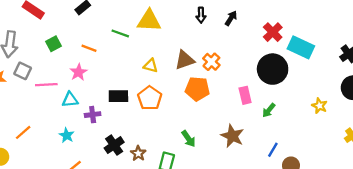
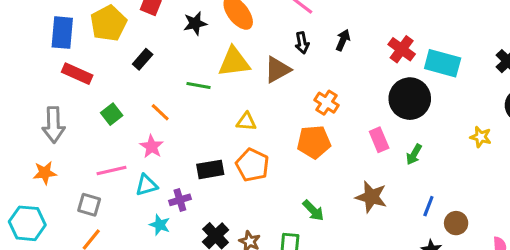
orange line: (89, 48) -> (160, 112), turned 32
brown triangle: (185, 60) -> (277, 70), moved
gray square: (23, 71) -> (89, 205), moved
cyan star: (67, 135) -> (160, 225), moved

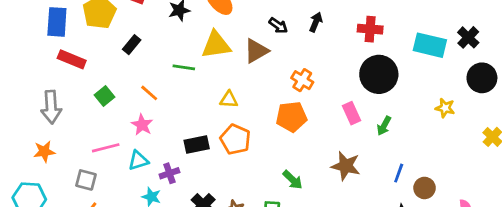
black arrow: (302, 43) -> (278, 26), turned -42
red cross: (402, 49) -> (370, 29), turned -30
cyan rectangle: (443, 63) -> (430, 45), moved

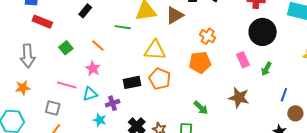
yellow triangle: (229, 99) -> (155, 50), size x1.6
pink line: (106, 148) -> (67, 85), turned 30
blue line: (399, 173) -> (284, 95), moved

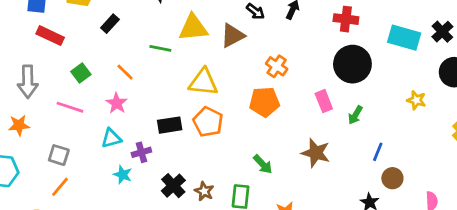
pink line: (67, 85) -> (70, 107), moved

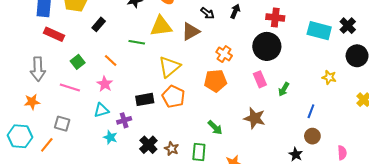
black circle: (352, 64) -> (267, 46), moved
yellow triangle: (203, 82) -> (169, 67), turned -45
blue line: (378, 152) -> (311, 111), moved
orange line: (60, 187) -> (47, 145), moved

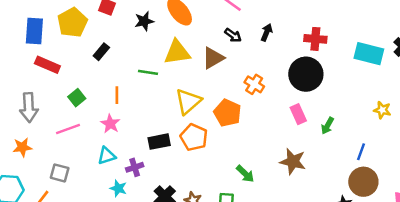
orange line: (111, 60) -> (117, 95), turned 48
orange pentagon: (215, 81) -> (227, 113), moved, turned 30
pink line: (70, 88) -> (68, 129), turned -36
brown circle: (312, 136) -> (363, 182), size x1.5

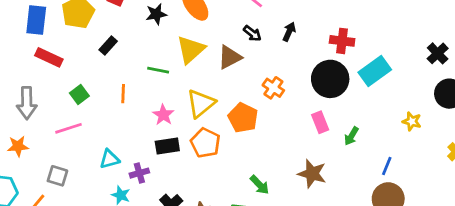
yellow triangle: (177, 52) -> (191, 50), turned -36
cyan rectangle: (369, 54) -> (375, 71), moved, turned -52
pink star: (110, 124) -> (163, 115), moved

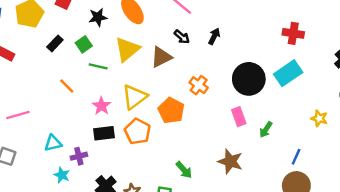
red cross: (342, 41) -> (293, 33), moved
green square: (79, 94) -> (84, 44), moved
orange line: (123, 94) -> (67, 86), turned -49

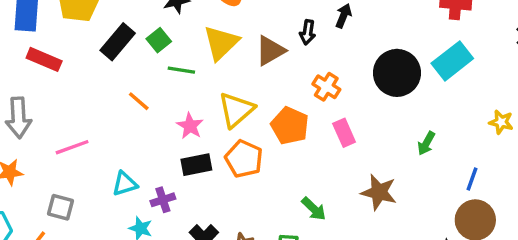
black arrow: (182, 37) -> (308, 32), moved, turned 63
black rectangle: (55, 43) -> (118, 42), size x1.5
pink rectangle: (239, 117) -> (344, 133), moved

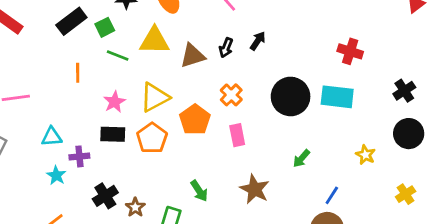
yellow triangle: (221, 43) -> (154, 41), turned 32
cyan rectangle: (452, 61) -> (337, 97), turned 32
orange line: (139, 101) -> (78, 73), turned 36

